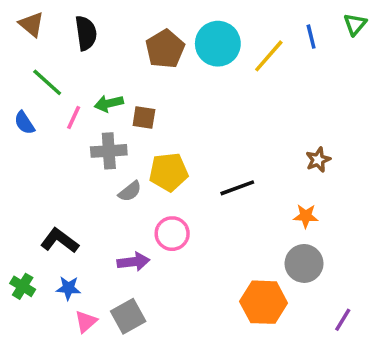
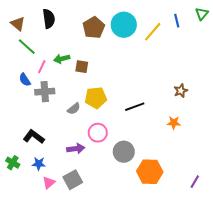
brown triangle: (31, 24) -> (18, 24), moved
blue semicircle: (24, 123) -> (25, 80), moved
gray cross: (109, 151) -> (45, 92), moved
gray circle: (304, 263) -> (124, 152), moved

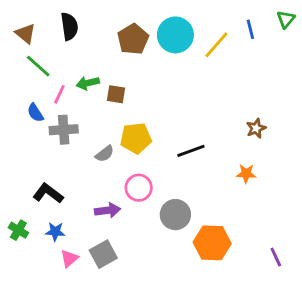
purple line: (195, 182) -> (276, 257), turned -56

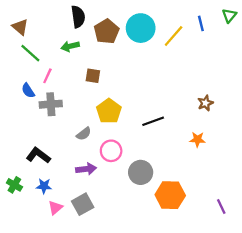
black semicircle: (69, 26) -> (78, 17), moved
green arrow: (88, 83) -> (70, 46), moved
yellow pentagon: (136, 138) -> (109, 111), turned -30
gray semicircle: (105, 154) -> (84, 134), moved

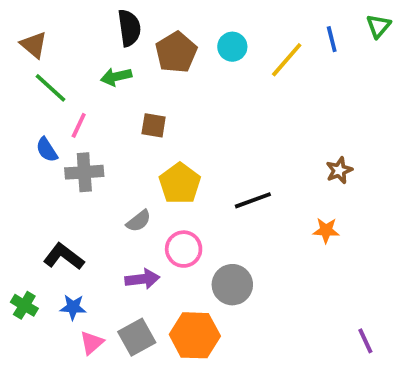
cyan circle: (141, 28) -> (232, 47), size x0.6
orange hexagon: (170, 195) -> (195, 335), moved

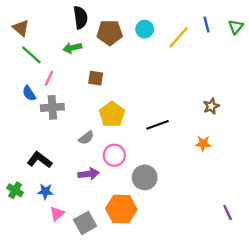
green triangle: (378, 26) -> (236, 27), moved
brown pentagon: (176, 52) -> (110, 33), turned 30
gray square: (137, 337) -> (85, 223), moved

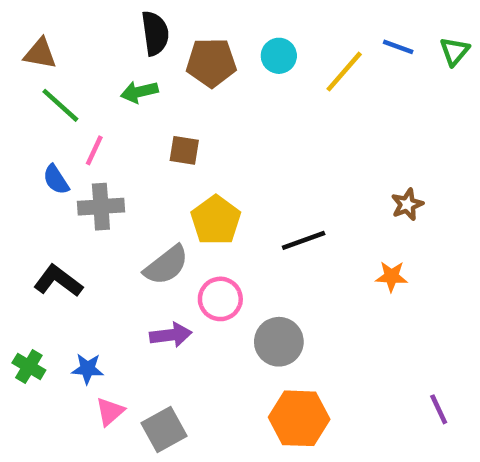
blue line: (207, 24) -> (398, 47), turned -56
brown triangle: (21, 28) -> (40, 54), turned -30
gray semicircle: (86, 138) -> (166, 265), size x1.5
black L-shape: (40, 160) -> (58, 281), moved
orange hexagon: (121, 209) -> (299, 418), moved

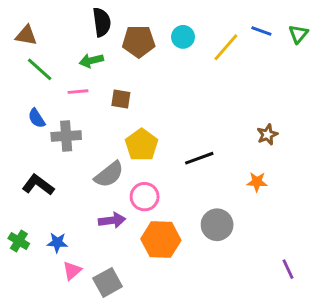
pink line: (94, 150) -> (78, 92), moved, turned 60
gray circle: (279, 342) -> (217, 225), moved
orange hexagon: (299, 418) -> (161, 240), moved

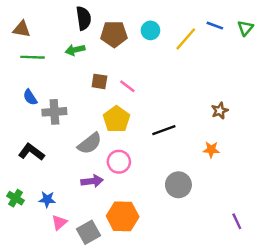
green line: (40, 69) -> (33, 57), turned -40
pink line: (78, 92) -> (127, 86), moved, turned 42
orange hexagon: (161, 240) -> (123, 216), moved

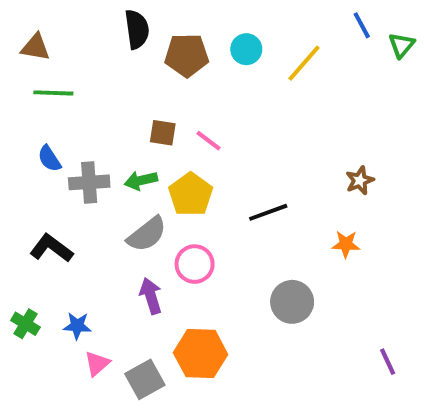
blue line: (215, 26) -> (362, 25), moved, turned 42
green arrow: (75, 50) -> (141, 180), moved
purple arrow: (92, 181) -> (151, 296), turned -100

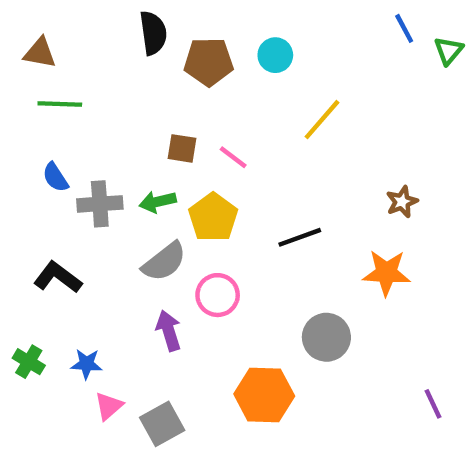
yellow line: (304, 63) -> (322, 120), moved
orange star: (346, 244) -> (386, 273), size x1.5
orange hexagon: (201, 354) -> (264, 395), moved

